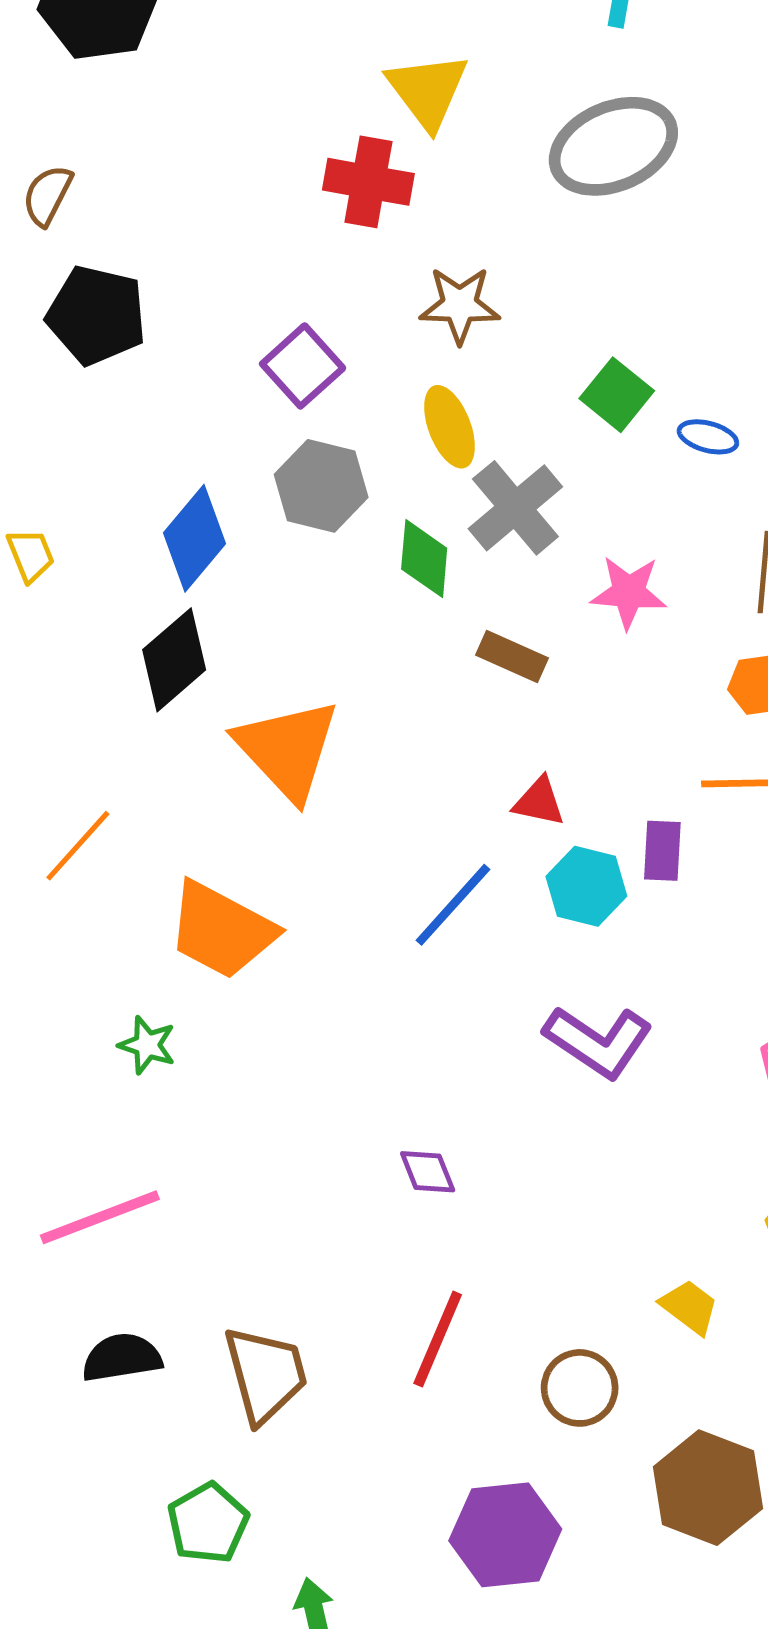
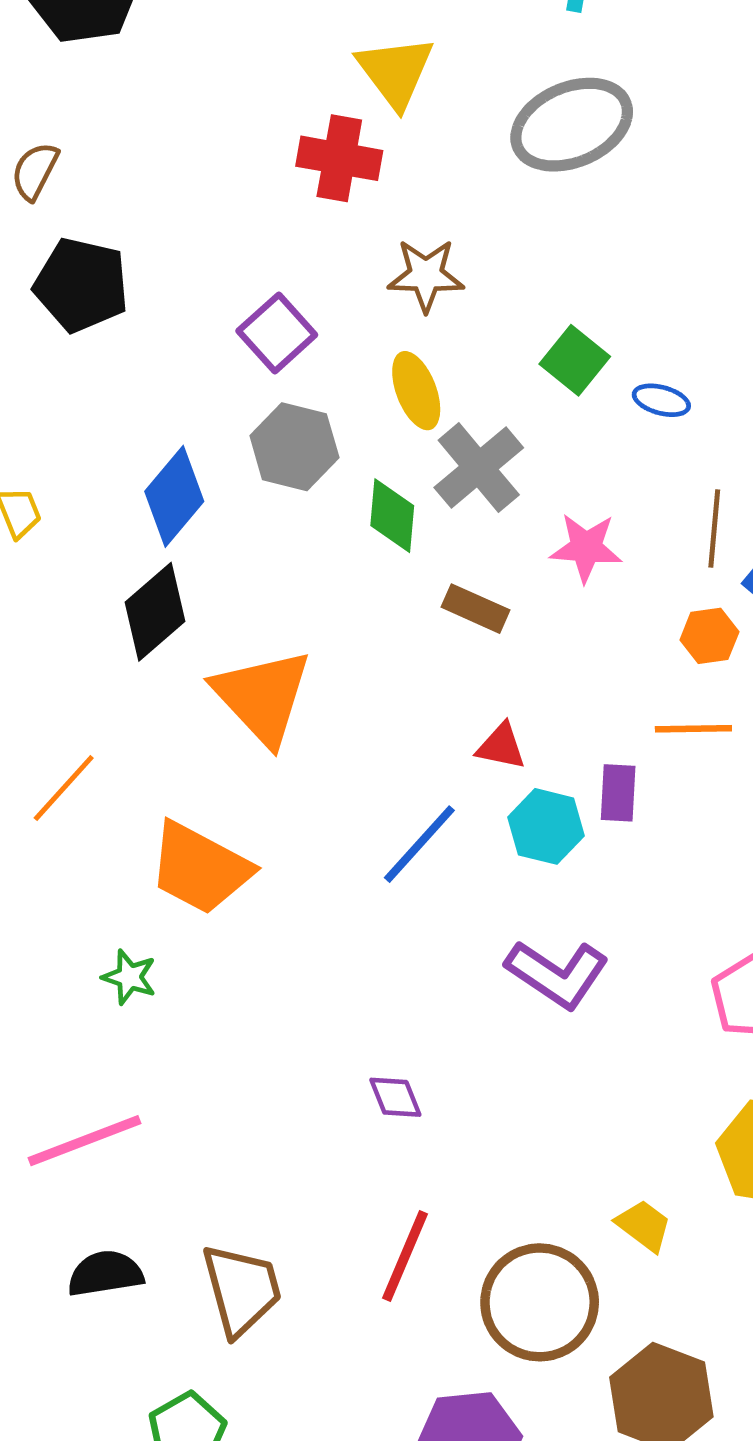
brown circle: (580, 1388) -> (540, 1302), size x1.6

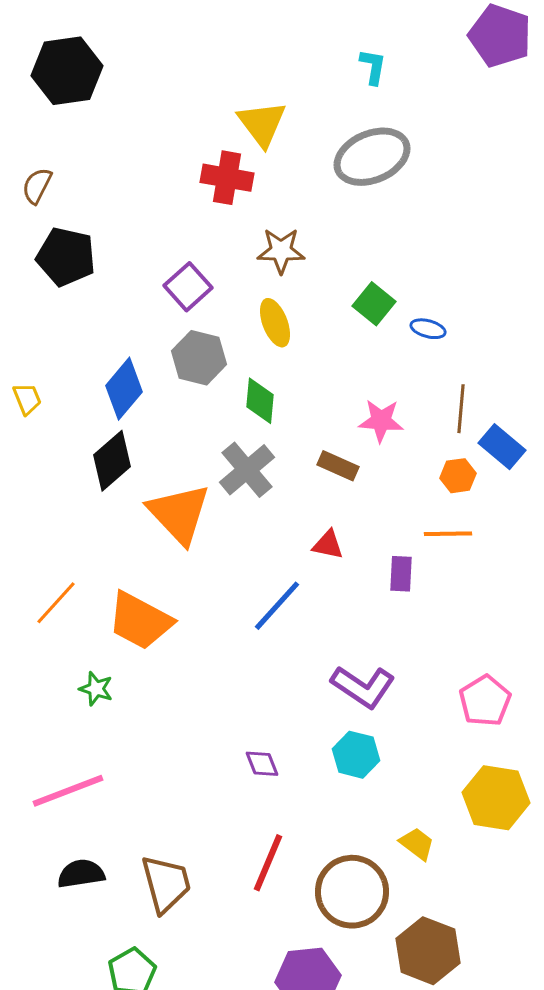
gray cross: (479, 468) -> (247, 470), moved
brown rectangle: (475, 609) -> (338, 466), moved
orange line: (64, 788) -> (56, 603), moved
cyan hexagon: (546, 826) -> (356, 755), moved

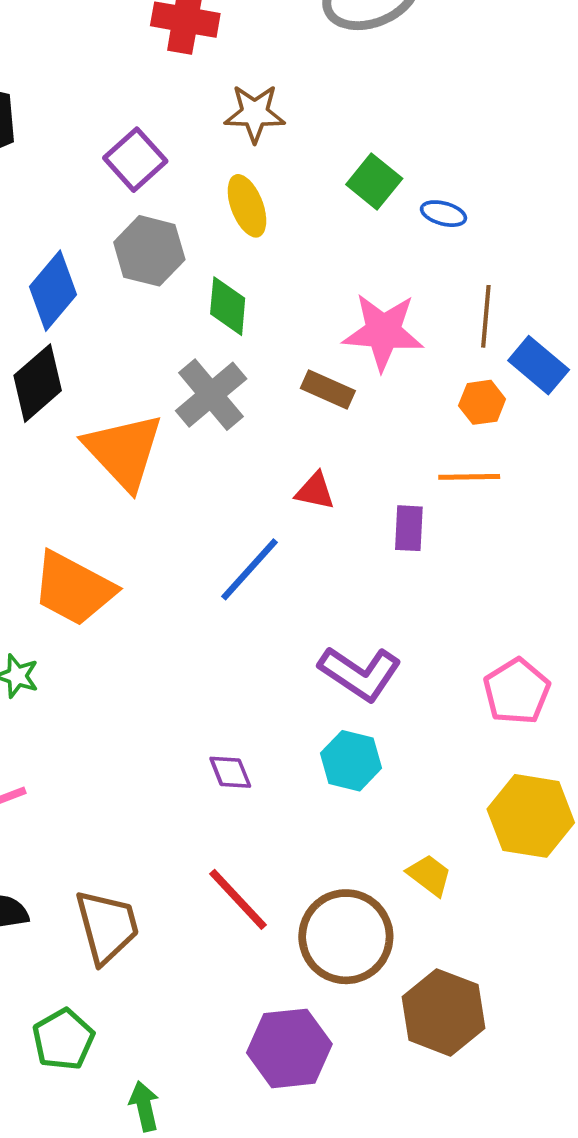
pink star: (381, 421) -> (383, 332), size x1.4
red line: (268, 863) -> (238, 899), turned -66

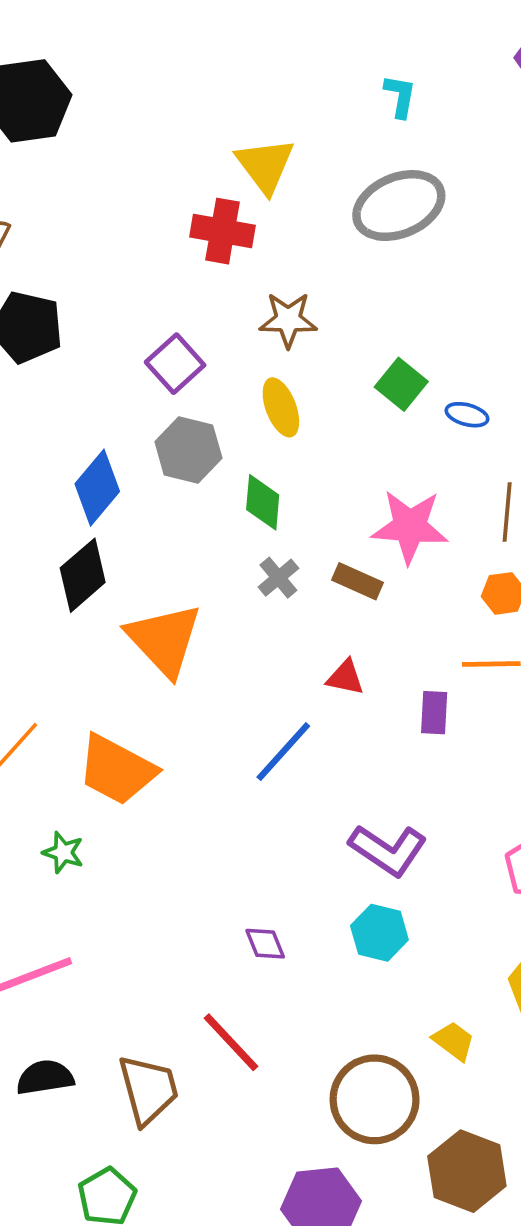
gray cross: (211, 395) -> (278, 578), moved, size x0.6
red line: (238, 899) -> (231, 1042), moved

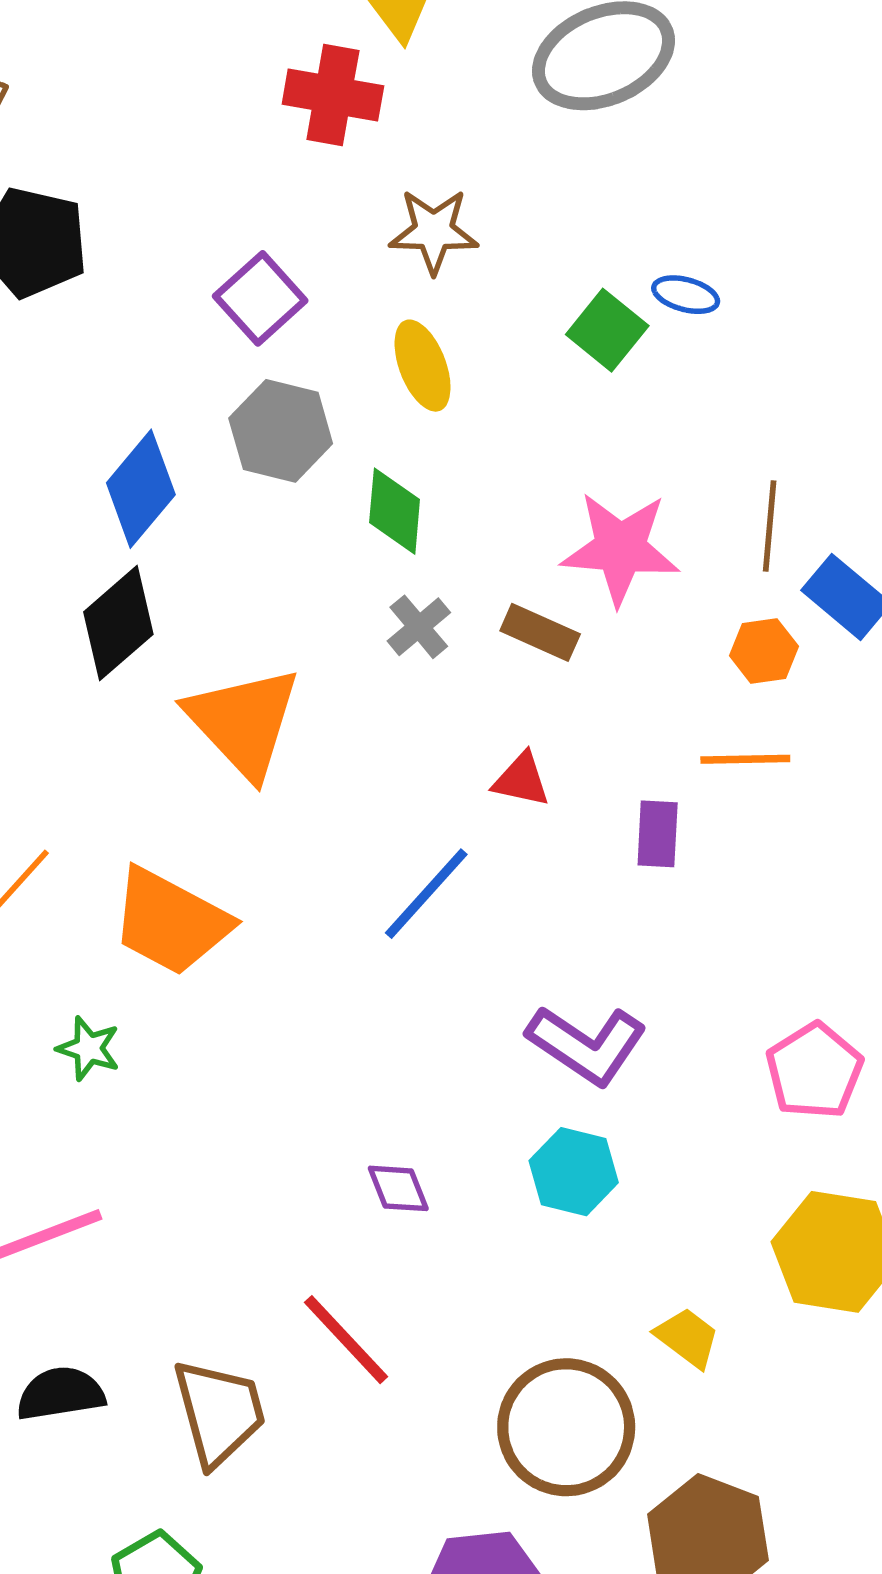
blue ellipse: (467, 415) -> (686, 295), moved

